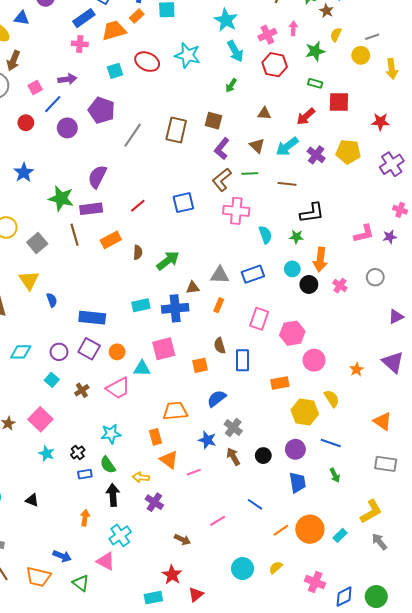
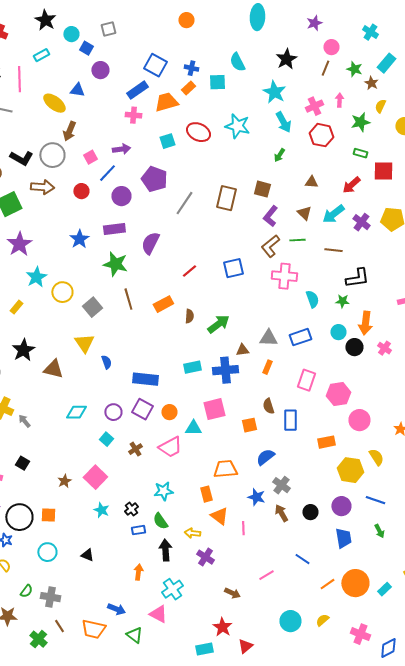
purple rectangle: (91, 209) -> (114, 229), moved
pink line: (194, 472) -> (243, 528), turned -72

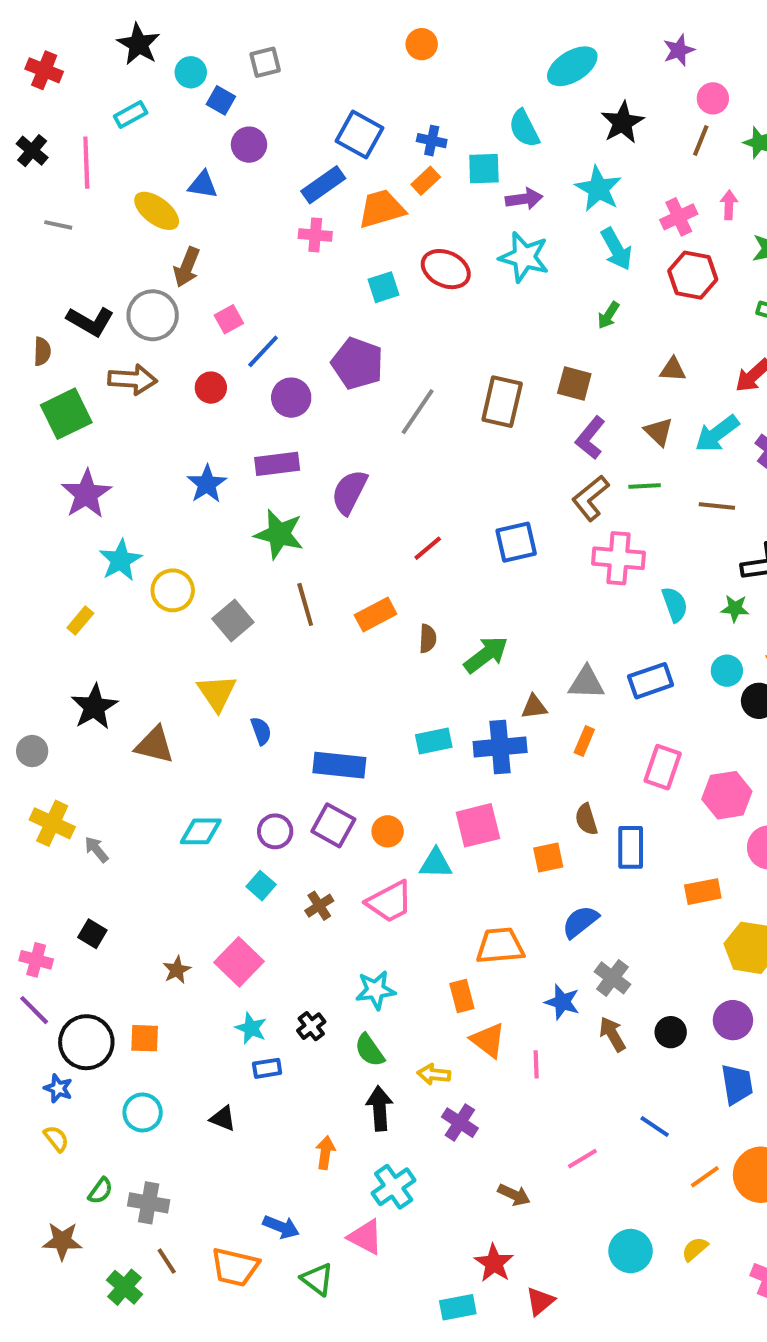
cyan ellipse: (257, 17) -> (572, 66), moved, turned 55
purple arrow: (121, 149) -> (524, 199), moved
blue rectangle: (138, 530) -> (267, 1068), moved

